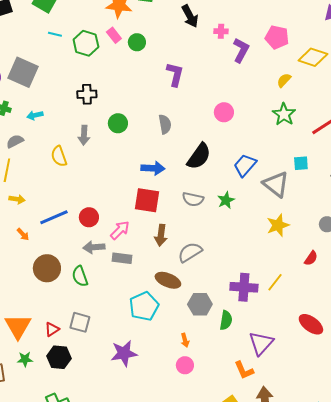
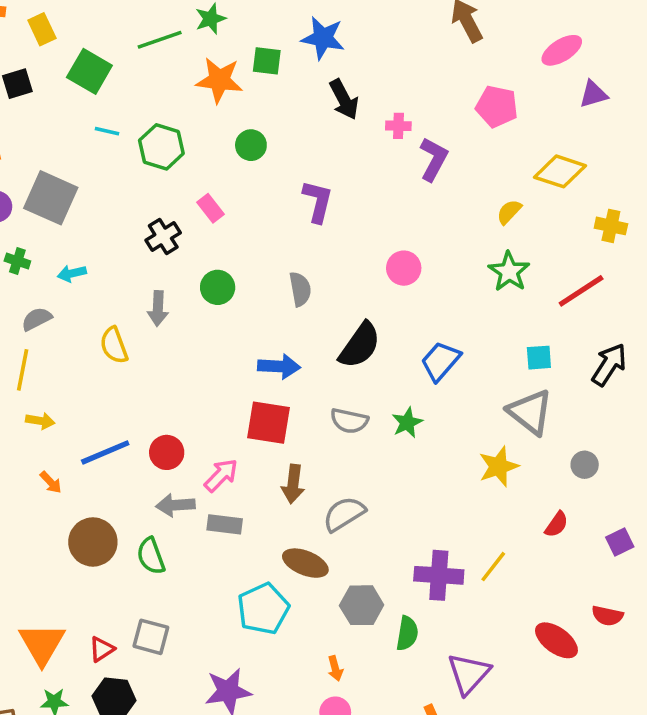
pink rectangle: (114, 35) -> (211, 208), moved
pink pentagon: (277, 37) -> (497, 106), moved
black cross: (87, 94) -> (163, 236), turned -30
gray triangle: (276, 184) -> (530, 412), moved

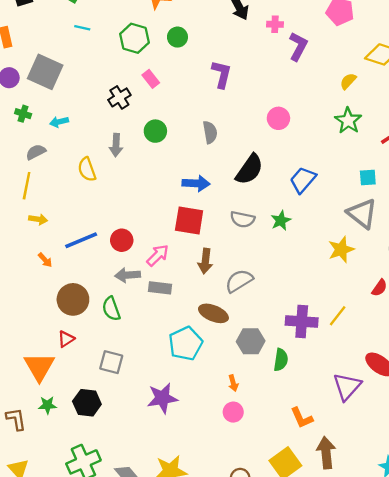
green hexagon: (161, 147) -> (134, 38), moved
red triangle: (102, 649) -> (66, 339), moved
purple triangle: (469, 674) -> (347, 387), moved

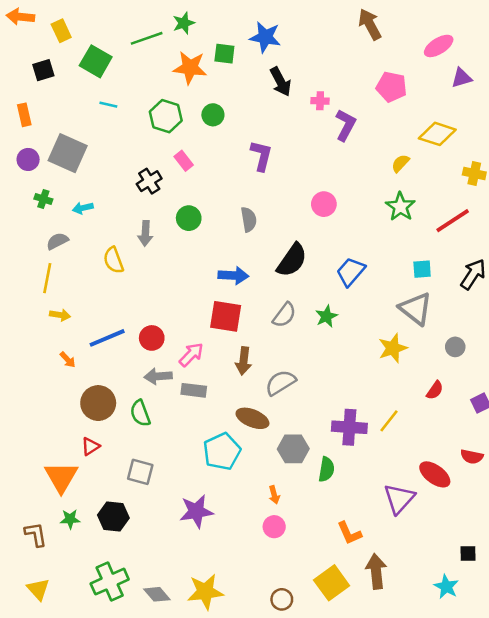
gray semicircle: (242, 219) -> (284, 315), turned -65

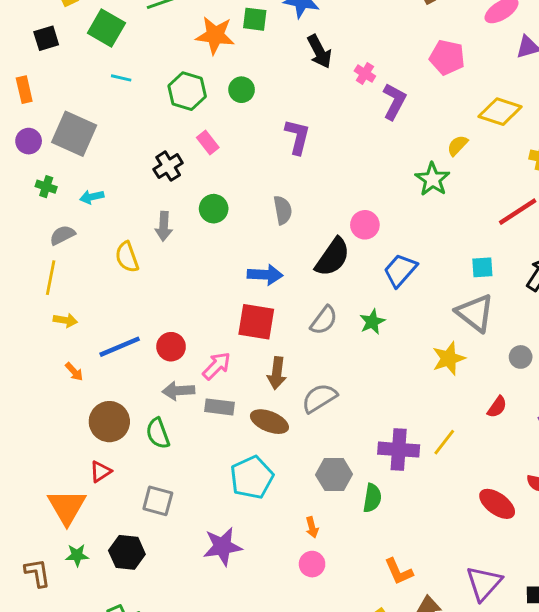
pink cross: (320, 101) -> (365, 74), turned 30
pink circle: (324, 204) -> (365, 225), moved
green star: (400, 207) -> (432, 179), moved
brown ellipse: (252, 418) -> (269, 422), moved
purple triangle: (399, 499) -> (484, 583), moved

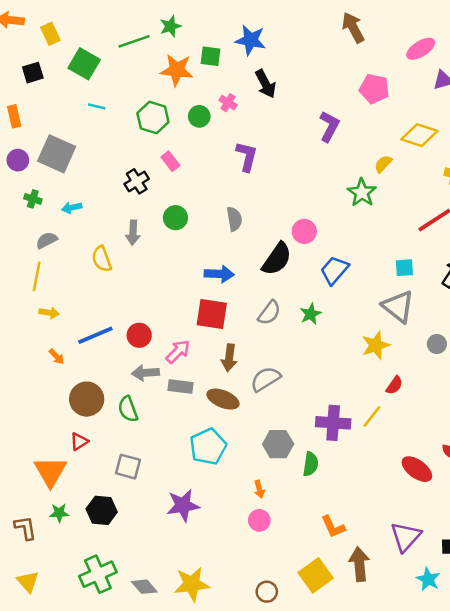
pink cross: (365, 74) -> (228, 103), moved
red semicircle: (497, 407) -> (394, 385), moved

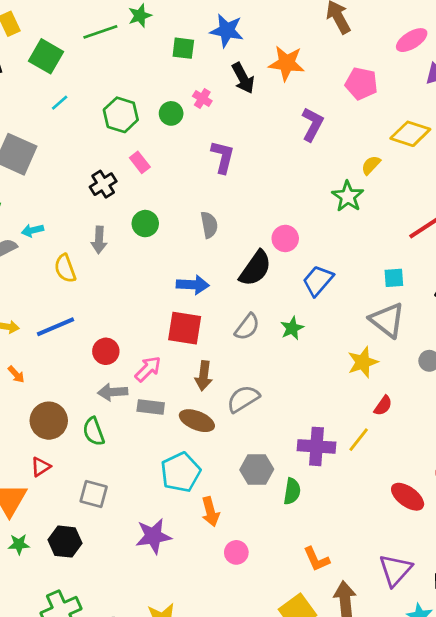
orange star: (177, 70) -> (287, 63), moved
cyan line: (97, 106) -> (60, 103), turned -54
cyan arrow: (72, 208) -> (32, 230), moved
blue line: (95, 335) -> (56, 327), moved
orange arrow: (259, 489) -> (210, 512), moved, size x1.5

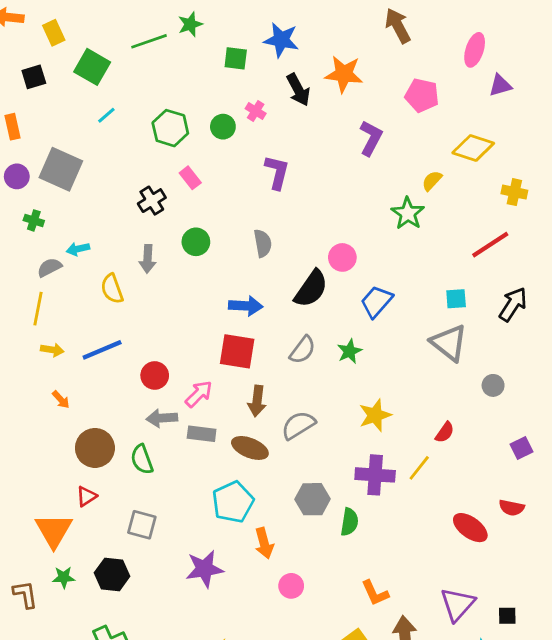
pink ellipse: (412, 40) -> (475, 50), turned -40
yellow star: (363, 362) -> (375, 415), moved

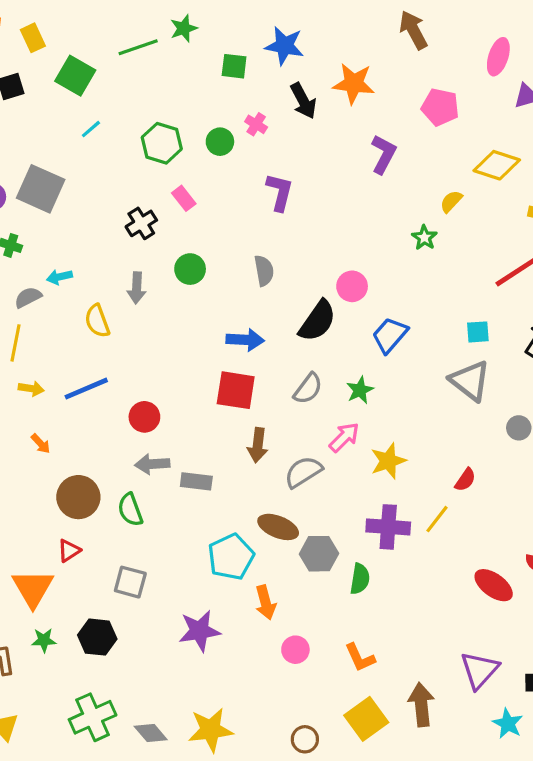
green star: (408, 213) -> (424, 238), size x0.7
pink arrow: (199, 394) -> (344, 437), moved
brown ellipse: (250, 448) -> (278, 527), moved
orange L-shape: (375, 593) -> (360, 658), moved

